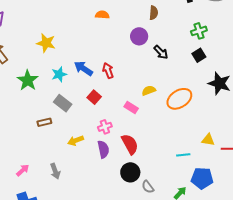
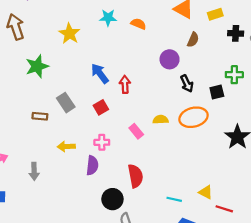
black square: (199, 55) -> (217, 92), moved
cyan star: (59, 74) -> (108, 18), moved
orange ellipse: (179, 99) -> (194, 117), moved
red semicircle: (130, 144) -> (135, 176), moved

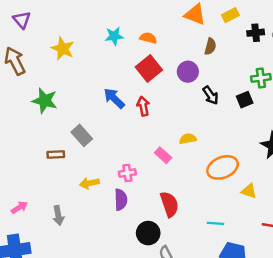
yellow star: (69, 34) -> (63, 49), moved
green star: (37, 66) -> (45, 101), turned -30
red square: (101, 107) -> (149, 68), moved, size x1.5
orange ellipse: (194, 117) -> (223, 167), moved
yellow triangle: (206, 192) -> (249, 191), moved

